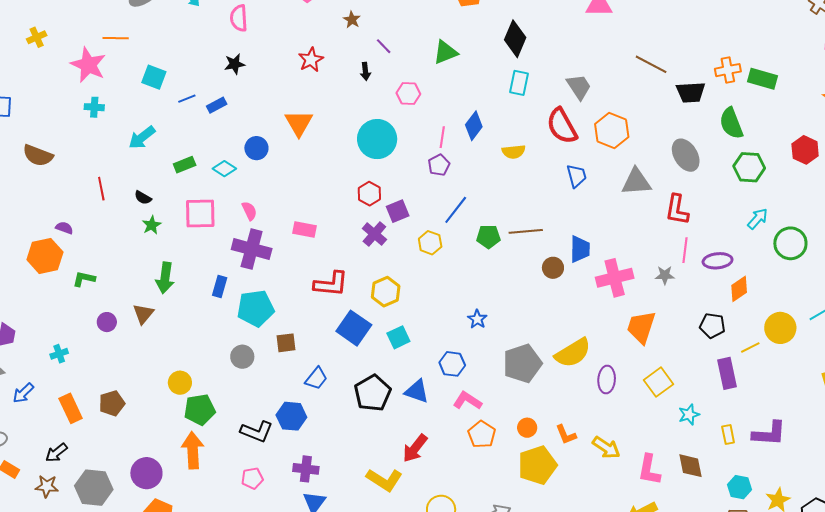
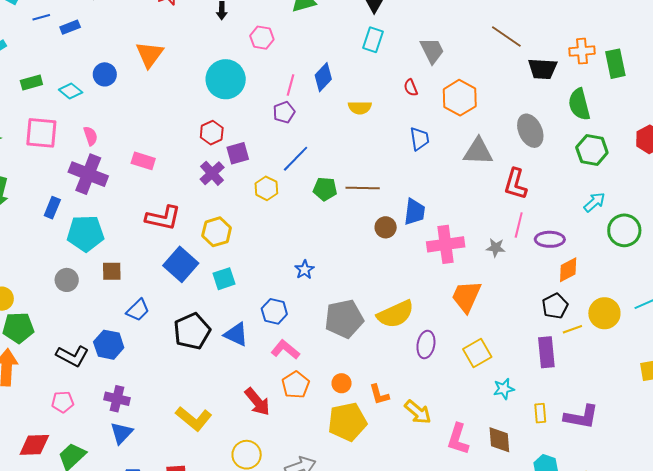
green rectangle: (762, 79) -> (615, 64), turned 56
red semicircle: (562, 126) -> (411, 88), size x0.5
black pentagon: (712, 326) -> (555, 306), moved, turned 30
red arrow: (415, 448) -> (257, 402), moved, turned -84

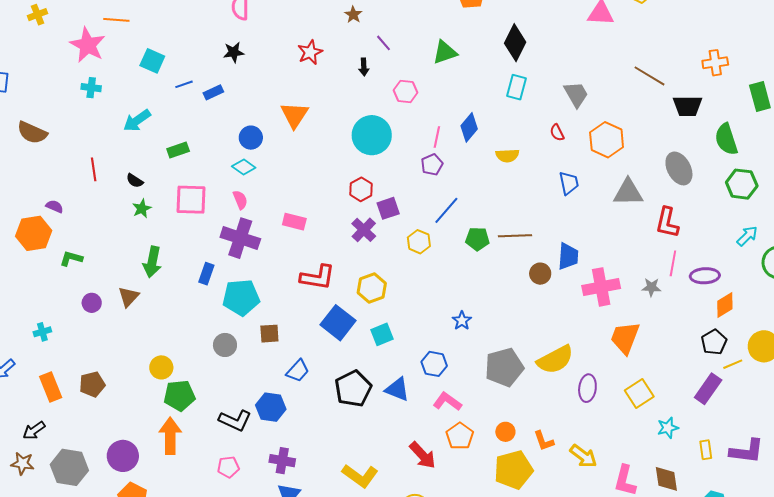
orange cross: (582, 51) -> (715, 63), moved
cyan diamond: (71, 91) -> (244, 167), moved
purple rectangle: (546, 352) -> (708, 389), turned 44

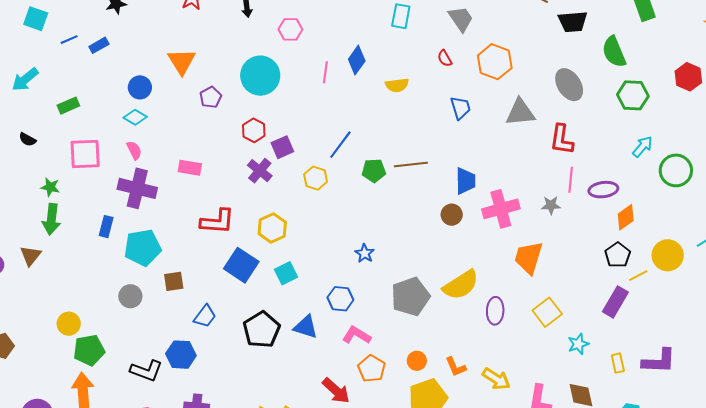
purple pentagon: (432, 165) -> (211, 97), moved
green star: (142, 209) -> (50, 187), moved, turned -30
brown circle: (540, 274) -> (452, 215), moved

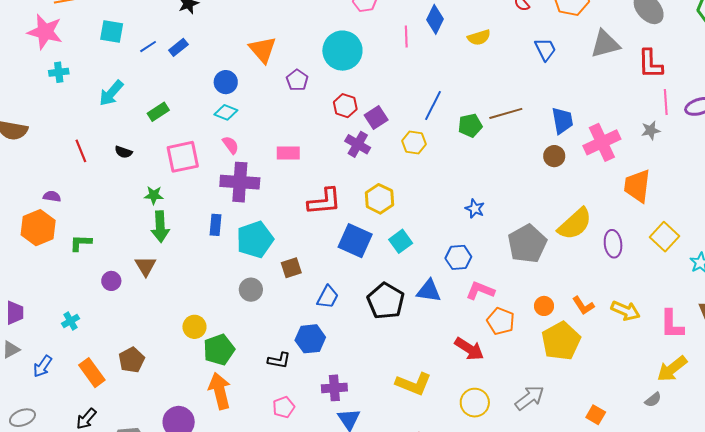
black L-shape: (146, 371) -> (279, 360), size x0.7

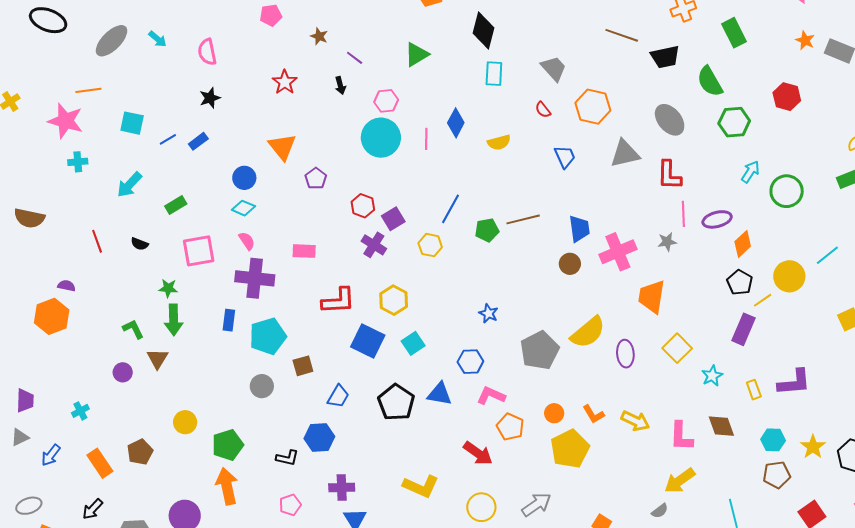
cyan circle: (342, 51) -> (381, 138), moved
green L-shape: (81, 243) -> (133, 329), moved, turned 60
yellow circle: (194, 327) -> (185, 422), moved

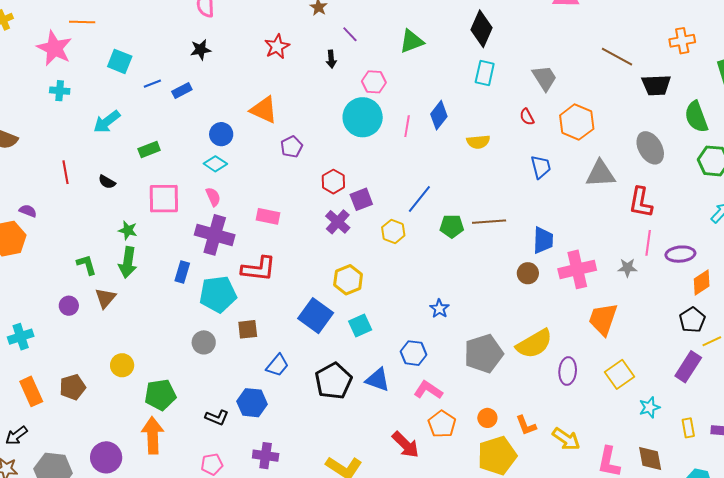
orange triangle: (282, 147) -> (264, 110), turned -36
red L-shape: (338, 301) -> (259, 269), moved
cyan cross: (80, 411) -> (21, 337), size x1.4

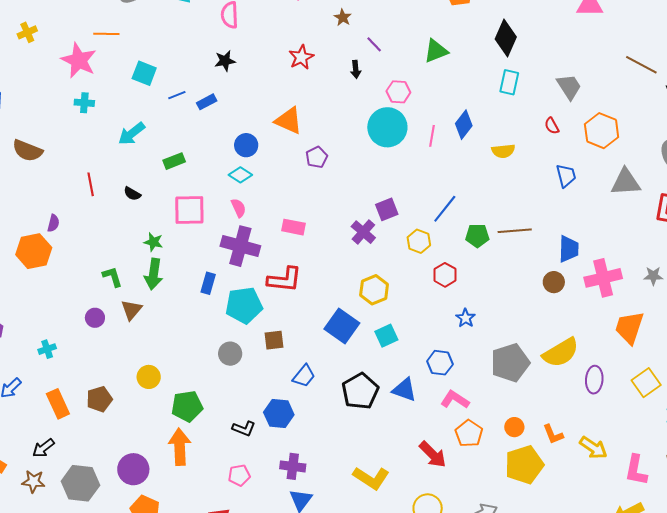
red hexagon: (333, 182) -> (445, 275), moved
purple semicircle: (28, 211) -> (53, 223), turned 84
cyan cross: (21, 337) -> (47, 349), size x0.7

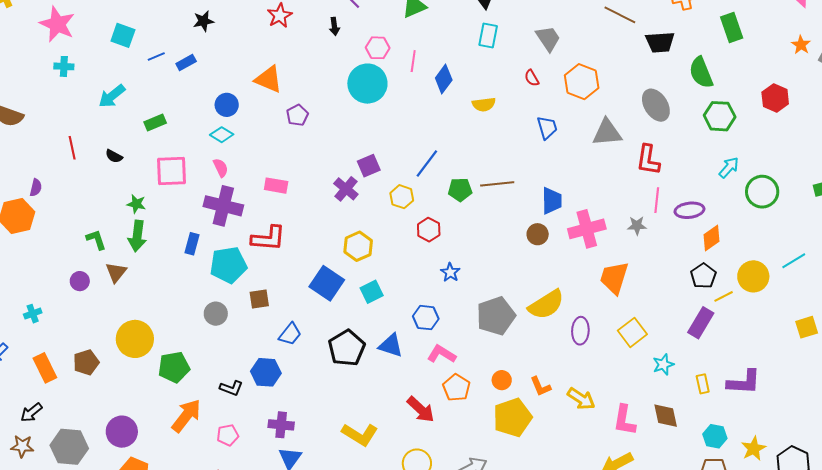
pink line: (432, 136) -> (413, 61), moved
yellow circle: (149, 377) -> (135, 339), size x1.6
orange arrow: (180, 447) -> (186, 416), moved, turned 42

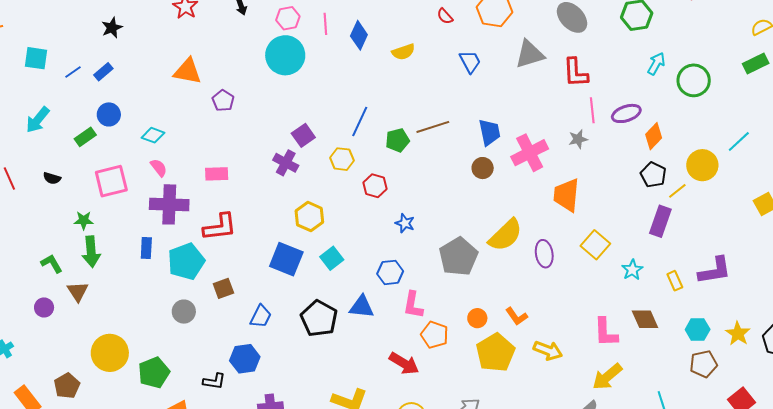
blue circle: (227, 105) -> (109, 114), moved
pink L-shape: (442, 354) -> (413, 305), turned -100
yellow arrow: (581, 399) -> (548, 351), moved

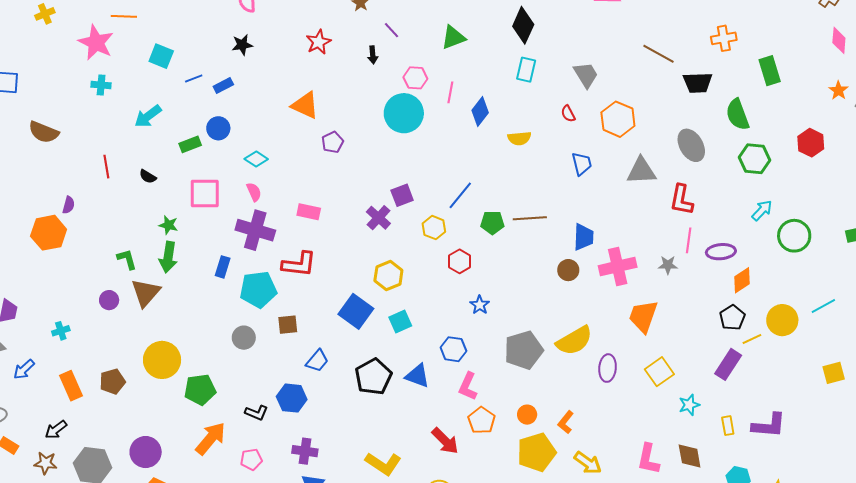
brown triangle: (78, 291) -> (146, 293), size x1.4
orange L-shape: (517, 316) -> (566, 422), turned 60

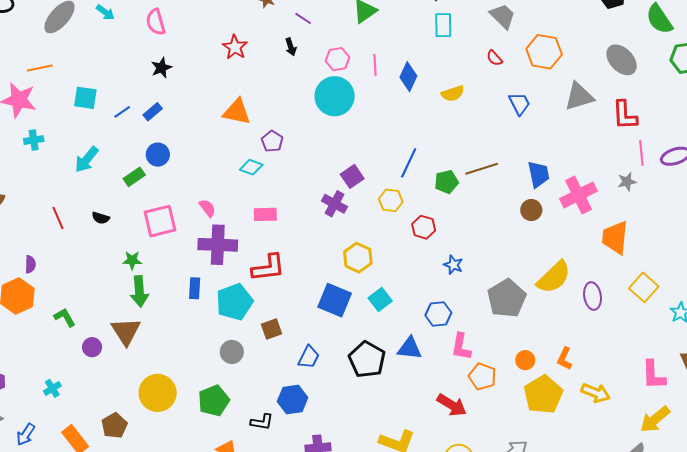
cyan diamond: (256, 159) -> (251, 167), moved
green L-shape: (127, 259) -> (65, 317), moved
green pentagon: (200, 390) -> (214, 401), moved

